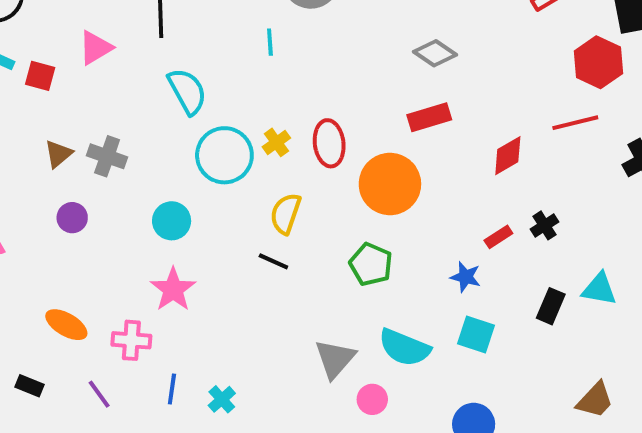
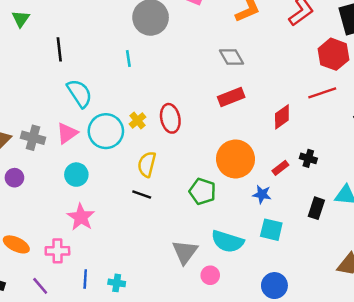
pink triangle: (95, 48) -> (67, 133), moved
gray diamond: (435, 53) -> (232, 57), turned 30
orange circle: (390, 184) -> (235, 159), moved
black cross: (544, 225) -> (308, 158), turned -35
cyan cross: (222, 399) -> (117, 283), turned -35

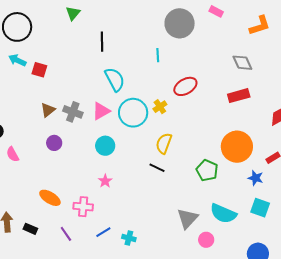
red ellipse: (170, 118) -> (185, 86), moved, turned 65
pink star: (81, 217) -> (105, 181), size x0.6
blue line: (85, 279) -> (103, 232), turned 49

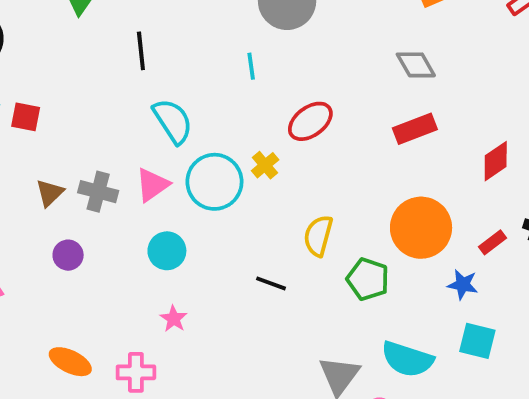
yellow semicircle: (164, 143) -> (318, 236), moved

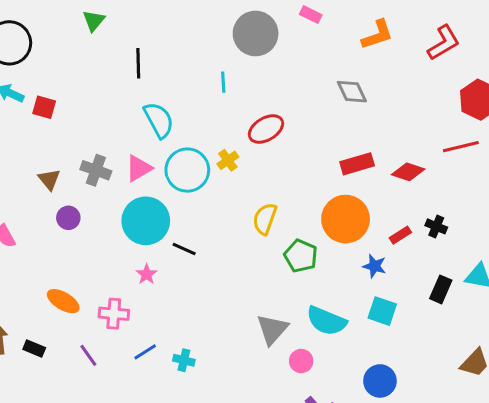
red rectangle: (415, 129) -> (357, 164), moved
red diamond: (496, 161) -> (408, 172), turned 48
brown triangle: (50, 193) -> (49, 179), moved, turned -30
cyan circle: (167, 251) -> (146, 221), size x1.6
black line: (271, 283) -> (184, 249), moved

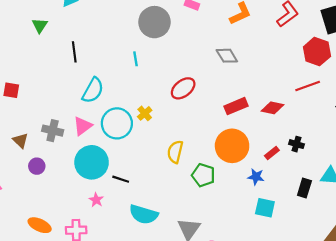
cyan semicircle: (159, 120) -> (93, 90), turned 64
red ellipse: (266, 129) -> (183, 88), moved
cyan semicircle: (326, 321) -> (144, 214), moved

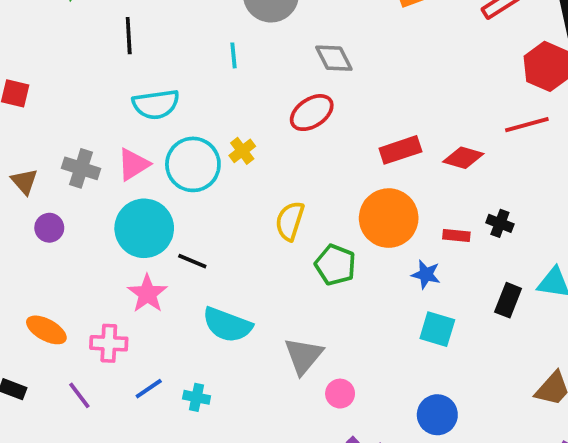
gray diamond: (227, 56) -> (334, 58), moved
cyan semicircle: (93, 90) -> (156, 104), turned 48
red rectangle: (272, 153) -> (456, 235), turned 40
pink star: (96, 200) -> (147, 294), size x1.5

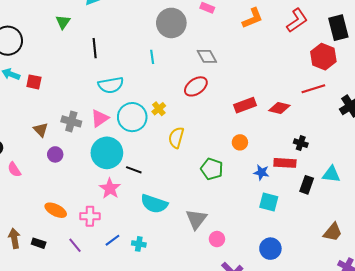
orange circle: (389, 218) -> (240, 142), size x0.5
yellow semicircle: (290, 221) -> (176, 138), moved
red rectangle: (456, 235) -> (285, 163), moved, size x1.5

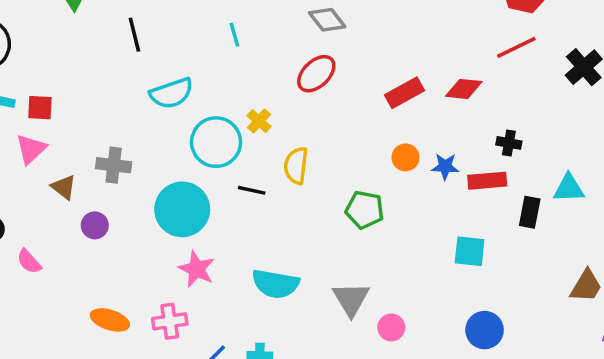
pink triangle: (100, 118) -> (31, 149), moved
black line: (134, 170) -> (252, 190), moved
blue star: (261, 172) -> (445, 167), moved

